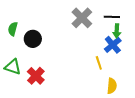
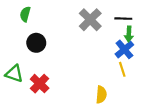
green semicircle: (13, 29) -> (25, 14), moved
yellow line: (99, 63) -> (122, 69), moved
yellow semicircle: (112, 86) -> (101, 95), moved

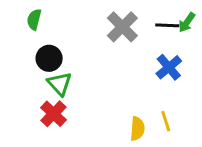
green arrow: (129, 34) -> (187, 22), moved, turned 32
yellow line: (122, 69) -> (166, 121), moved
green triangle: (14, 74) -> (60, 84), moved, turned 30

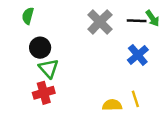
green arrow: (187, 22) -> (153, 18), turned -70
red cross: (54, 114) -> (44, 93), turned 30
yellow semicircle: (137, 129) -> (112, 105), turned -96

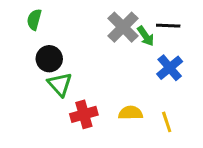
green arrow: (153, 18) -> (146, 36), moved
red cross: (44, 93) -> (84, 114), moved
yellow semicircle: (112, 105) -> (131, 113), moved

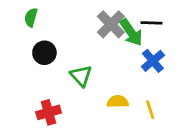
green arrow: (146, 36) -> (131, 32), size x1.5
green triangle: (60, 84) -> (81, 76), moved
red cross: (84, 114) -> (49, 112), moved

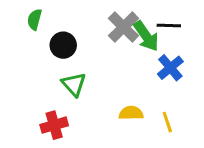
black circle: (44, 53) -> (63, 45), moved
green triangle: (81, 76) -> (74, 84), moved

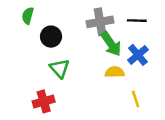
gray cross: (124, 27) -> (100, 22), turned 35
green arrow: (146, 36) -> (111, 44), moved
yellow semicircle: (131, 113) -> (115, 72), moved

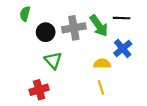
gray cross: (100, 22) -> (74, 28), moved
green arrow: (111, 44) -> (99, 26), moved
yellow line: (136, 99) -> (101, 88), moved

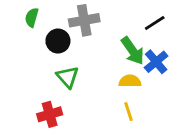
black line: (122, 18) -> (155, 23), turned -35
green arrow: (99, 26) -> (133, 51), moved
gray cross: (74, 28) -> (84, 20), moved

